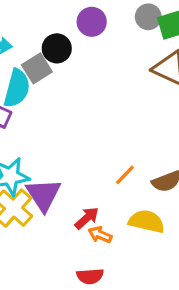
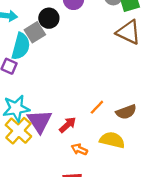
red arrow: (87, 218) -> (68, 125), moved

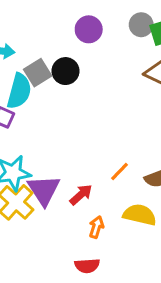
black circle: (49, 18) -> (65, 71), moved
orange arrow: (79, 149) -> (96, 227), turned 84

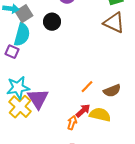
gray square: (38, 73) -> (24, 14), moved
red arrow: (81, 195) -> (83, 111), moved

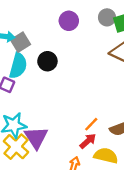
black circle: (52, 22) -> (47, 61), moved
red arrow: (83, 111) -> (88, 141), moved

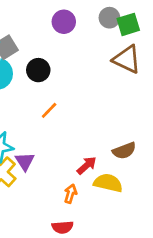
orange line: (91, 124) -> (49, 110), moved
purple triangle: (36, 138) -> (25, 161), size x0.7

